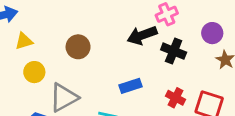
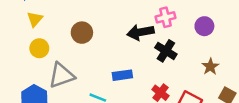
purple circle: (212, 33) -> (204, 26), moved
yellow triangle: (24, 41) -> (35, 19), turned -42

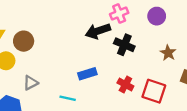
brown circle: (82, 33) -> (24, 41), moved
gray triangle: (61, 75) -> (31, 83), size x0.6

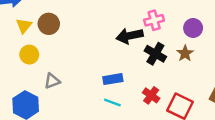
brown circle: (24, 41) -> (49, 24), moved
brown star: (168, 53) -> (185, 53), moved
cyan line: (68, 98) -> (112, 103), moved

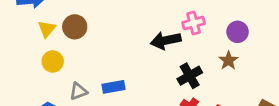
black cross: (155, 54) -> (190, 76), moved, turned 30
blue rectangle: (113, 79) -> (114, 87), moved

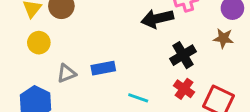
brown star: (228, 60) -> (223, 38), turned -30

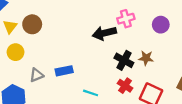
brown star: (223, 38) -> (146, 58), moved
black cross: (183, 55) -> (124, 60), turned -30

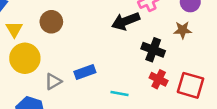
brown circle: (32, 24) -> (51, 22), moved
yellow circle: (16, 52) -> (25, 58), size x1.5
brown star: (146, 58) -> (183, 30), moved

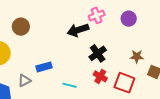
brown star: (183, 30) -> (137, 56), moved
black cross: (153, 50) -> (98, 53), turned 30
gray triangle: (53, 82) -> (24, 81), moved

